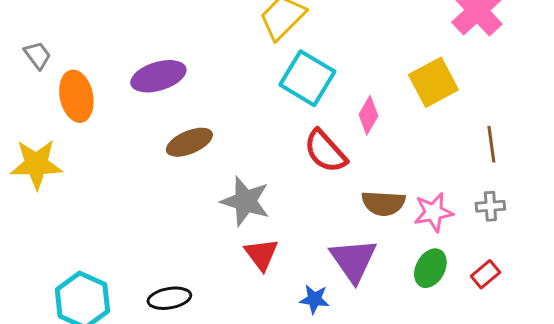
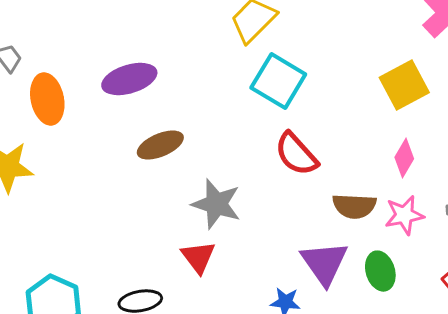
pink diamond: (368, 115) -> (404, 158), moved
red triangle: (261, 254) -> (198, 257), moved
green ellipse: (430, 268) -> (380, 271), moved, turned -45

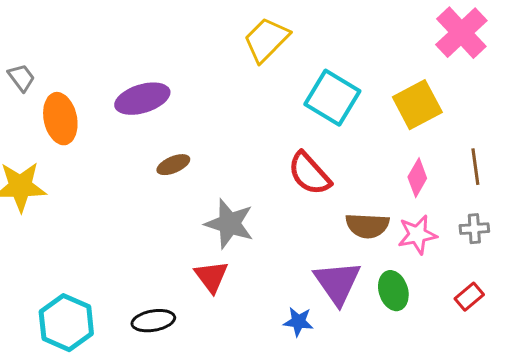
cyan square: (278, 81) -> (332, 98), moved
brown ellipse: (160, 145) -> (173, 165), size x0.7

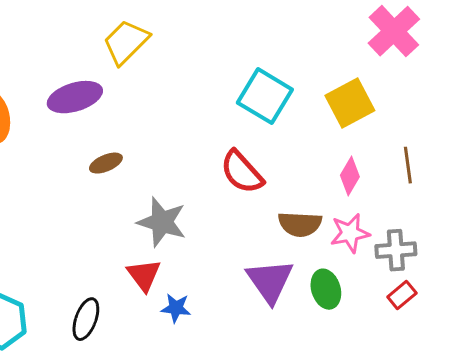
yellow trapezoid: (266, 40) -> (126, 42), moved
gray cross: (474, 229) -> (396, 250), moved, size x1.4
black ellipse: (153, 321) -> (86, 319), turned -60
blue star: (298, 322) -> (176, 308), moved

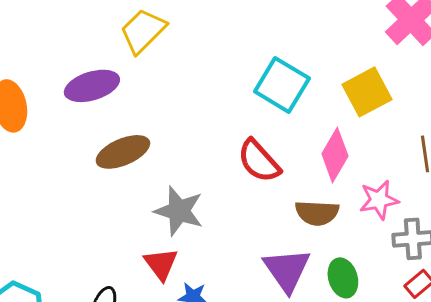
brown ellipse: (106, 163) -> (123, 152), size x1.6
pink diamond: (350, 176) -> (335, 155), moved, size x1.4
pink star: (350, 233) -> (379, 200), moved

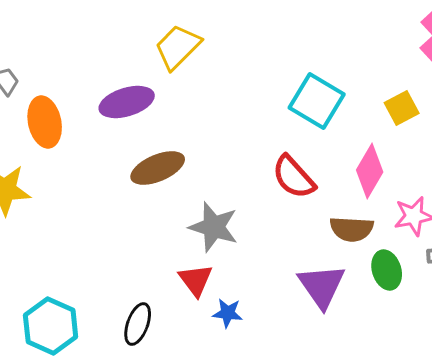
yellow square: (367, 92) -> (402, 108), size x0.7
green ellipse: (343, 278) -> (387, 270), moved

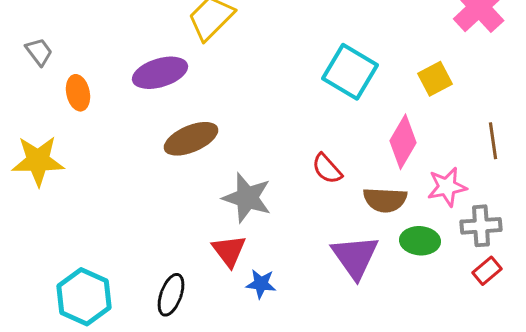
orange ellipse: (45, 122) -> (78, 93), size x0.7
red semicircle: (294, 177) -> (327, 169), moved, size x0.7
green ellipse: (387, 270) -> (420, 241), turned -69

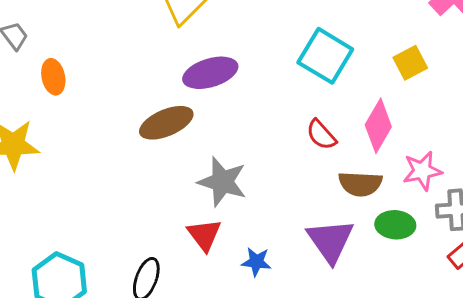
purple ellipse: (160, 73) -> (210, 73), moved
red semicircle: (327, 169) -> (321, 135), moved
blue star: (261, 284) -> (256, 262), moved

